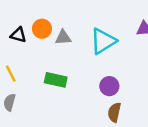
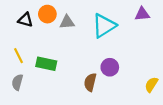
green rectangle: (56, 80) -> (46, 64), moved
brown semicircle: (114, 112) -> (90, 82), moved

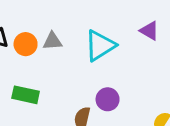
orange circle: (47, 14) -> (26, 44), moved
purple triangle: (142, 14) -> (149, 31), turned 35

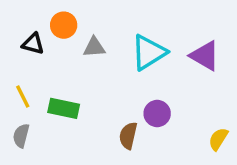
purple triangle: (149, 31) -> (205, 56), moved, size x1.4
orange circle: (26, 44) -> (64, 25), moved

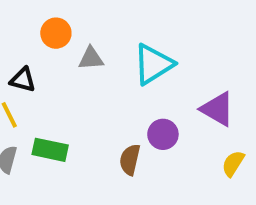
black triangle: (33, 44) -> (23, 80), moved
purple triangle: (205, 56) -> (217, 109), moved
green rectangle: (64, 108) -> (50, 150), moved

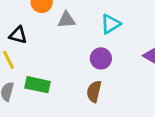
cyan triangle: (153, 64) -> (111, 24), size x0.7
purple circle: (163, 134) -> (101, 58), moved

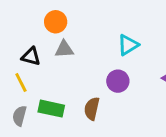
gray triangle: (66, 20) -> (64, 49), moved
brown semicircle: (94, 92) -> (92, 109), moved

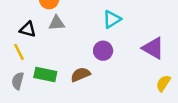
brown semicircle: (92, 109) -> (80, 75), turned 54

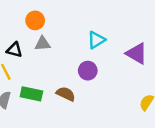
purple triangle: (153, 48) -> (137, 53), moved
brown semicircle: (80, 75) -> (66, 94), turned 48

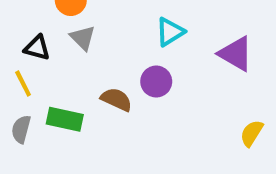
gray triangle: (42, 44) -> (83, 38), turned 49
brown semicircle: (66, 94) -> (116, 99), moved

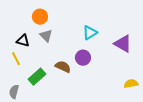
green rectangle: (65, 119) -> (37, 77), turned -54
gray semicircle: (21, 129) -> (14, 92), moved
yellow semicircle: (252, 133) -> (131, 84), turned 48

